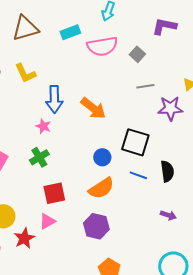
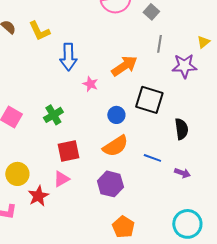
gray line: (145, 86) -> (159, 44), turned -72
orange arrow: (93, 108) -> (124, 66), moved, turned -72
pink star: (43, 126) -> (90, 84), moved
blue line: (138, 175) -> (152, 158), moved

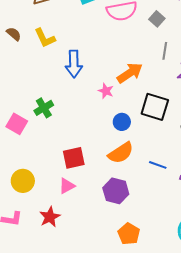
pink star: (90, 84) -> (106, 91), moved
green cross: (53, 115) -> (44, 108), moved
red star: (38, 196) -> (50, 217), moved

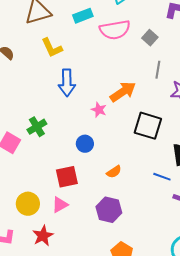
yellow L-shape: (45, 38) -> (52, 48), moved
blue circle: (122, 122) -> (85, 144), moved
orange semicircle: (121, 153) -> (114, 172), size x0.6
blue line: (158, 165) -> (162, 177), moved
yellow circle: (23, 181) -> (28, 204), moved

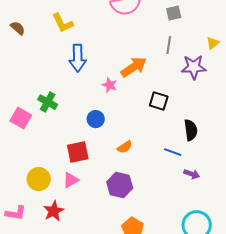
gray square: (150, 38) -> (174, 13), moved, turned 35
black square: (148, 126) -> (159, 101), size x0.7
green cross: (37, 127) -> (48, 102), turned -30

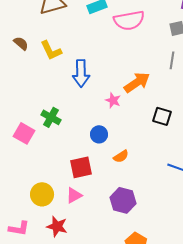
yellow L-shape: (63, 23) -> (51, 50), moved
orange semicircle: (125, 147) -> (121, 156), moved
red star: (54, 211) -> (57, 226), turned -30

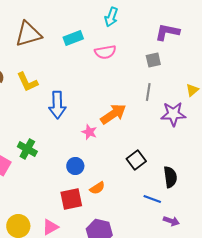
pink semicircle: (129, 20) -> (105, 52), size x0.7
black square: (162, 116) -> (136, 160), moved, turned 36
red square: (81, 167) -> (71, 199), moved

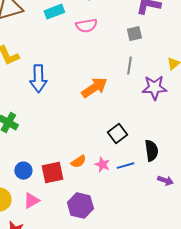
pink star: (89, 132) -> (102, 165), moved
blue circle: (75, 166) -> (23, 171), moved
blue line: (152, 199) -> (125, 166), moved, turned -36
purple arrow: (171, 221) -> (165, 181), moved

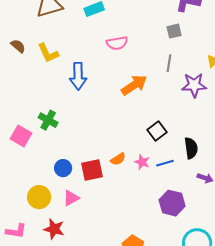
pink semicircle: (86, 26) -> (117, 43), moved
purple hexagon: (80, 206) -> (172, 203), moved

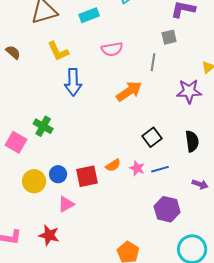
yellow L-shape: (48, 53) -> (58, 51), moved
gray line: (169, 63) -> (153, 62), moved
black semicircle: (191, 148) -> (192, 141), moved
yellow circle: (39, 197) -> (34, 181), moved

